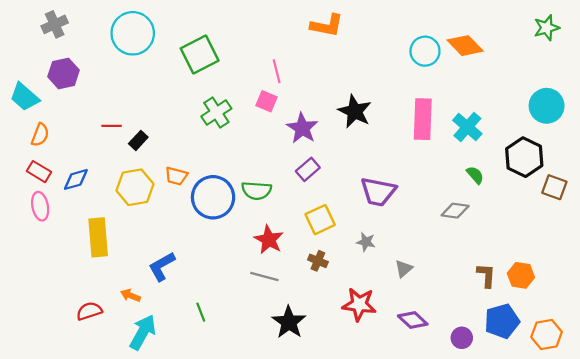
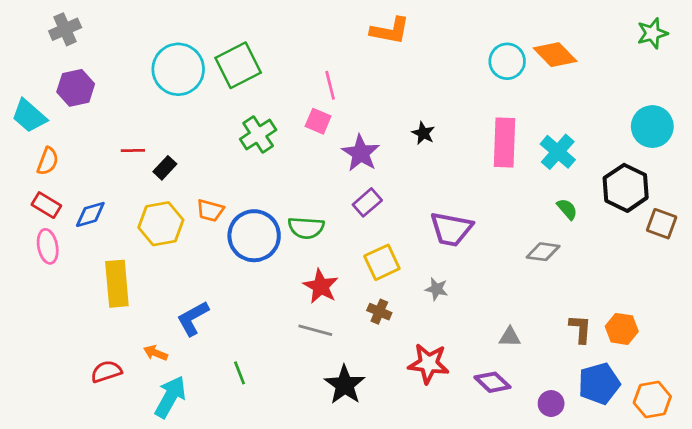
cyan circle: (133, 33) -> (178, 69), moved
black star: (355, 111) -> (423, 133), size x0.6
gray triangle: (404, 269) -> (510, 337), moved, turned 42

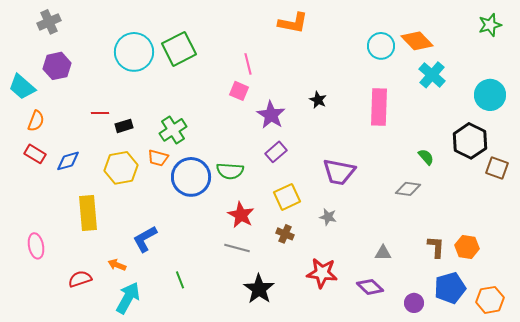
green cross: (258, 135) -> (173, 130), moved
cyan cross: (558, 152) -> (432, 75), moved
black rectangle: (165, 168) -> (124, 126), turned 30
pink ellipse: (48, 246) -> (36, 246), moved

